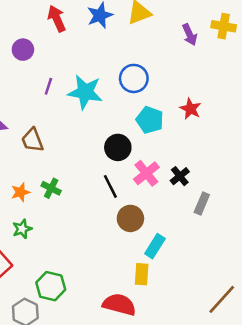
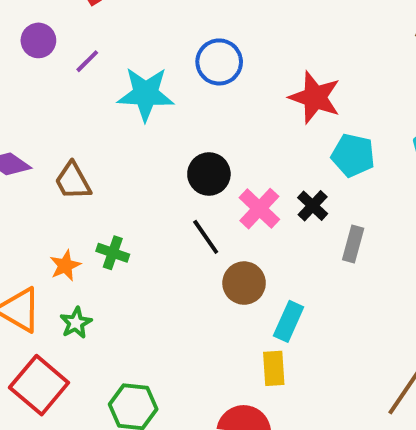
purple line: (48, 86) -> (87, 61), moved, turned 35
red star: (190, 109) -> (315, 97), size x1.5
cyan pentagon: (150, 120) -> (353, 155), moved

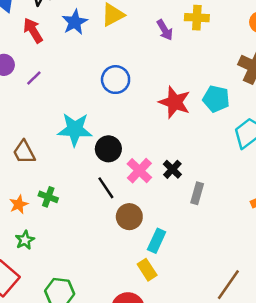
cyan star: (146, 94) -> (75, 129), moved
cyan pentagon: (353, 155) -> (216, 99), moved
yellow rectangle: (274, 368) -> (147, 270), turned -30

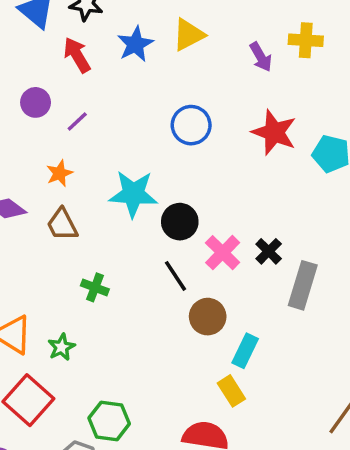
red star: (175, 102) -> (274, 132), moved
gray rectangle: (197, 193) -> (303, 285), size x1.5
orange star: (19, 204) -> (59, 173), moved

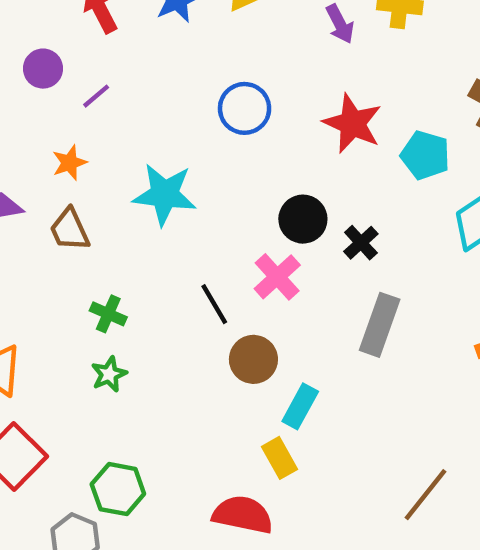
black circle: (180, 222) -> (303, 219), moved
black cross: (269, 251) -> (361, 243), moved
green star: (61, 347) -> (109, 374), moved

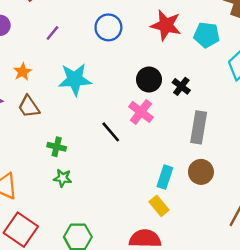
purple line: (96, 96) -> (52, 33), moved
brown circle: (253, 359) -> (201, 172), moved
green star: (109, 374) -> (63, 178), turned -30

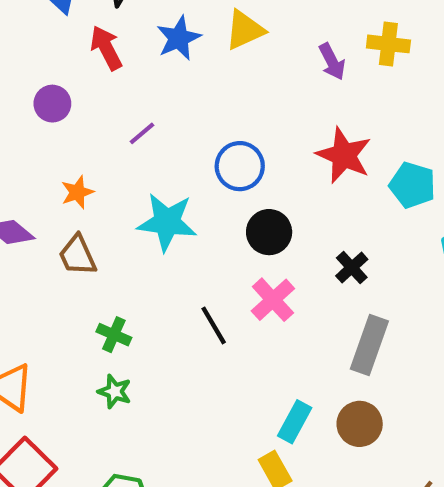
blue circle: (108, 27) -> (240, 166), moved
black circle: (149, 80) -> (269, 232), moved

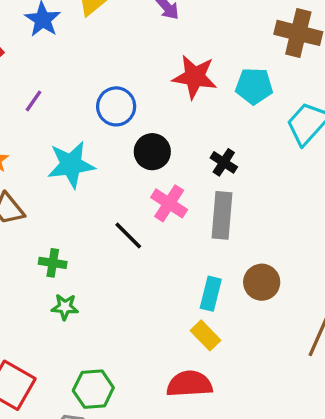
gray rectangle: (369, 345) -> (222, 215), moved

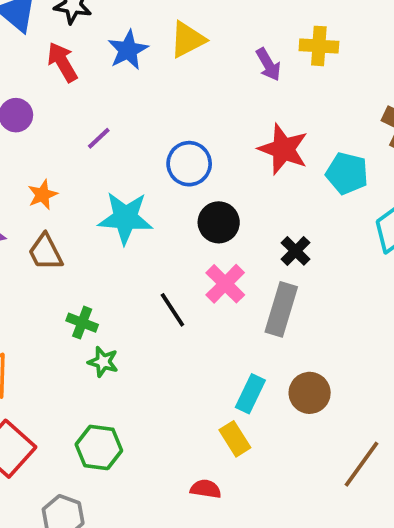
green star: (65, 307) -> (103, 362), moved
red semicircle: (189, 384) -> (206, 489), size x0.6
green hexagon: (93, 389) -> (99, 447), moved

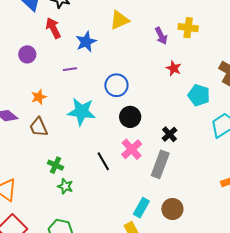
blue star: (128, 50) -> (86, 42), moved
purple line: (99, 138) -> (70, 69), turned 32
red star: (283, 149) -> (174, 68), moved, size x0.6

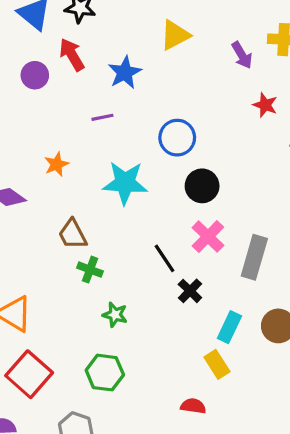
purple circle: (27, 54) -> (35, 75), moved
brown trapezoid: (39, 127) -> (73, 234), moved
black cross: (169, 134) -> (190, 291), moved
green star: (65, 186) -> (115, 315), moved

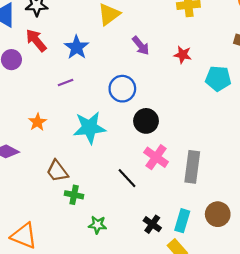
purple arrow: (242, 55) -> (141, 46), moved
black cross: (190, 291) -> (152, 224), moved

